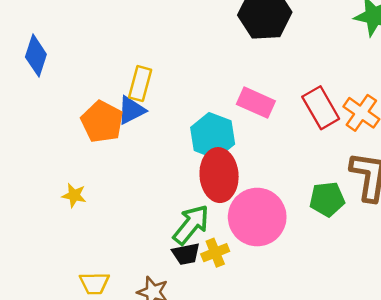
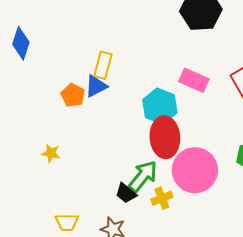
orange pentagon: (102, 122) -> (73, 95), size x0.7
black trapezoid: (186, 254) -> (126, 193), moved, turned 50

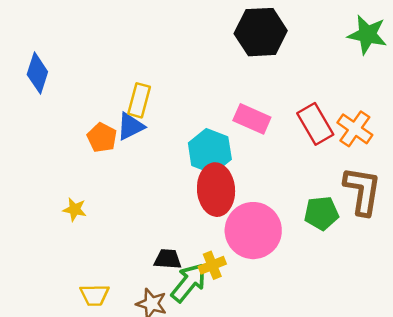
green arrow: (143, 176) -> (189, 283), moved
black trapezoid: (126, 193) -> (168, 259), turned 145

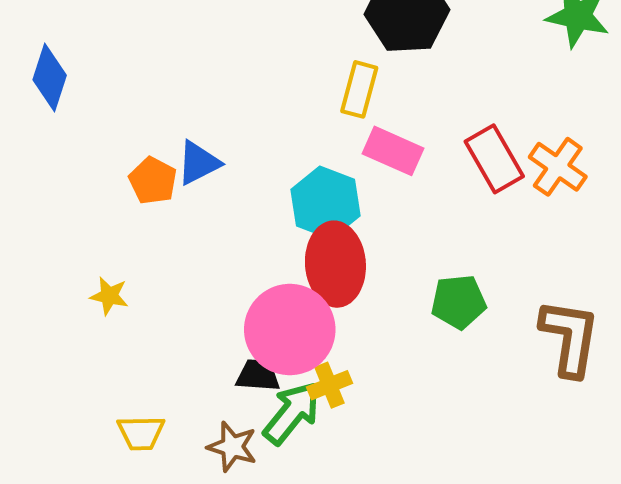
yellow rectangle: (139, 100) -> (359, 89), moved
brown L-shape: (362, 191) -> (570, 338), moved
green pentagon: (321, 213) -> (459, 302), moved
pink circle: (253, 231) -> (290, 330), moved

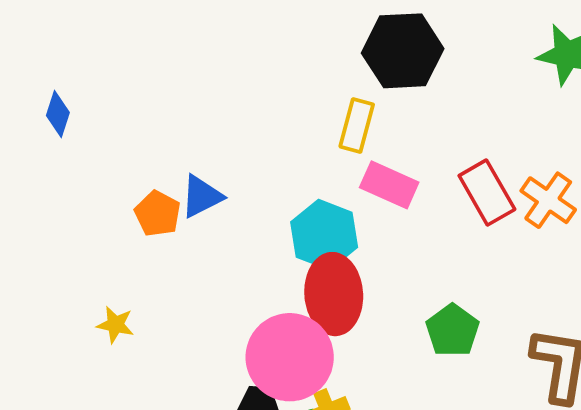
blue diamond: (50, 77) -> (58, 114), size x0.7
green pentagon: (459, 302) -> (452, 330), turned -30

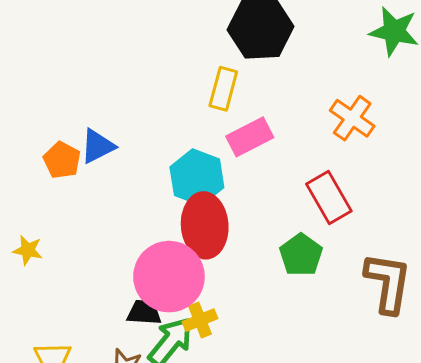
pink rectangle: (389, 185) -> (250, 137), turned -51
red rectangle: (487, 193) -> (329, 197), moved
orange cross: (548, 200) -> (352, 118), moved

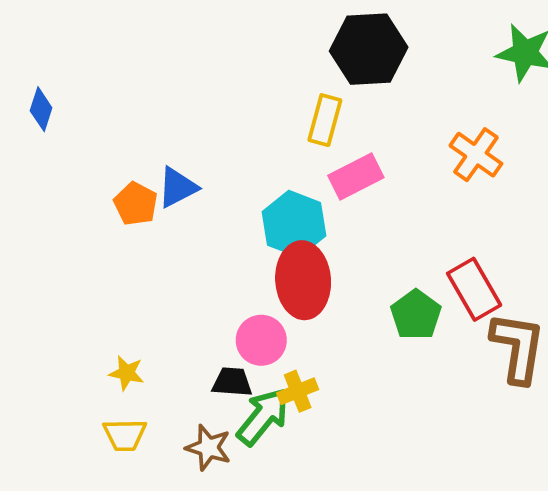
red rectangle: (329, 197) -> (474, 289), moved
yellow star: (28, 250) -> (127, 373), moved
pink circle: (169, 277) -> (261, 340), size x0.6

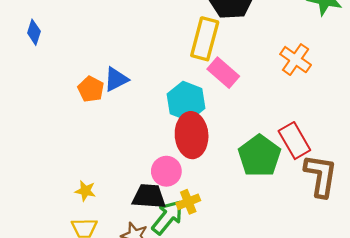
yellow rectangle: (325, 120) -> (205, 39), size x1.4
pink rectangle: (356, 176) -> (223, 73), turned 68
green pentagon: (416, 315) -> (259, 156), size x1.4
black trapezoid: (232, 382) -> (149, 196), size x1.4

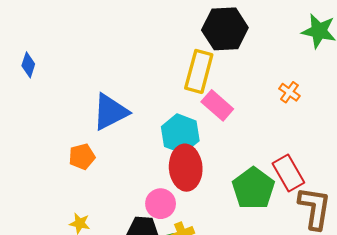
orange cross: (296, 60) -> (289, 92), size x0.7
blue triangle: (116, 79) -> (110, 112), size x1.5
orange pentagon: (91, 89) -> (82, 157), moved, turned 30

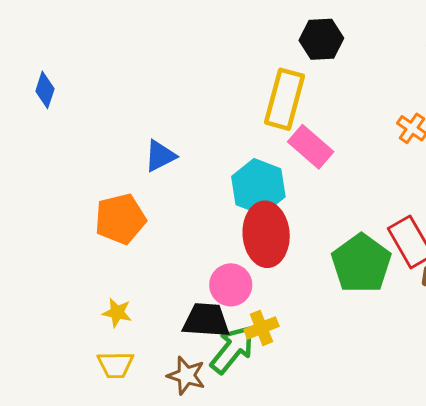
black hexagon: (225, 29) -> (321, 39), size x0.7
blue triangle: (110, 112) -> (160, 156), size x0.6
orange pentagon: (82, 157) -> (120, 219), size x1.4

